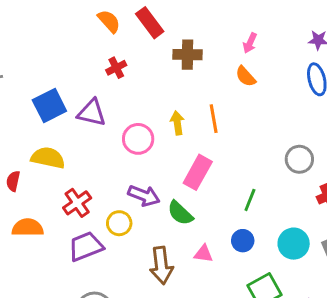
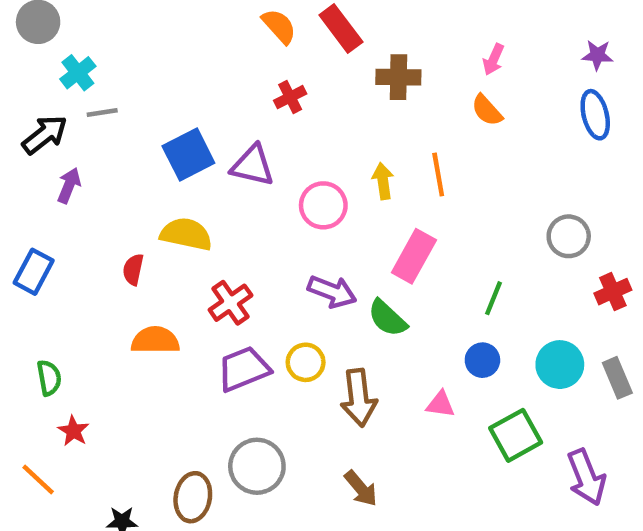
yellow circle: (119, 223) -> (306, 362), moved
pink triangle: (203, 254) -> (440, 404), moved

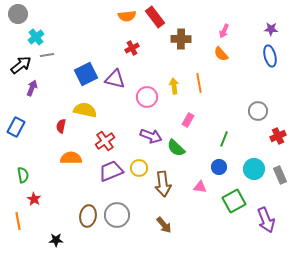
orange semicircle: (279, 26) -> (127, 16), turned 126
pink rectangle: (414, 256) -> (188, 120), size x0.6
orange line: (38, 480) -> (18, 221), turned 36
brown ellipse: (193, 497) -> (88, 216), moved

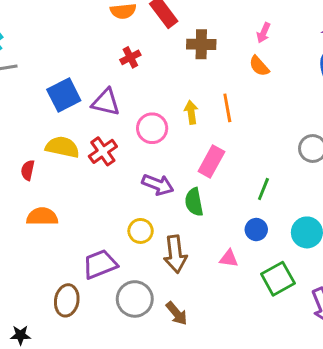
pink rectangle: (188, 120) -> (211, 162), size x1.5
red cross: (105, 141) -> (103, 151), moved
green semicircle: (176, 148) -> (194, 202), turned 36
purple trapezoid: (111, 171) -> (100, 264), moved
gray circle: (117, 215) -> (135, 299), moved

